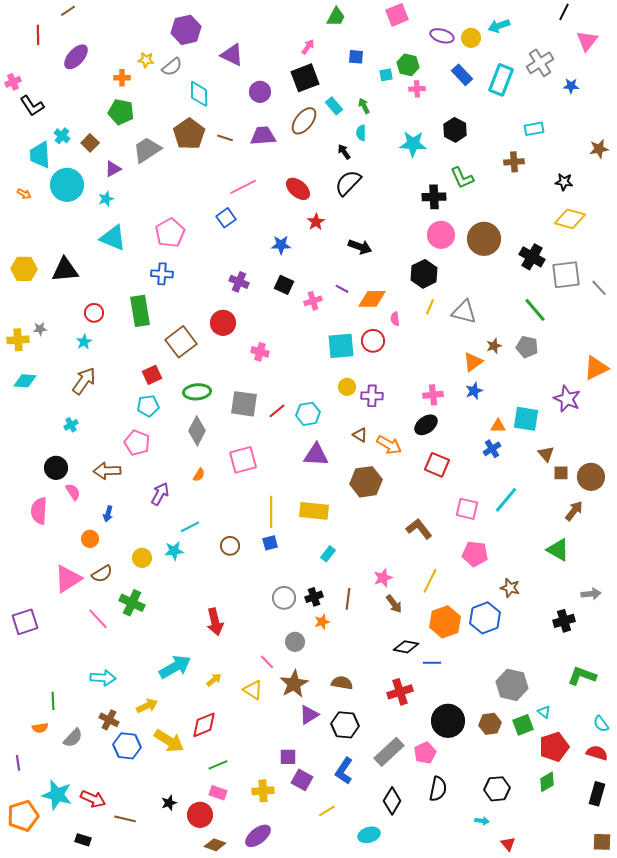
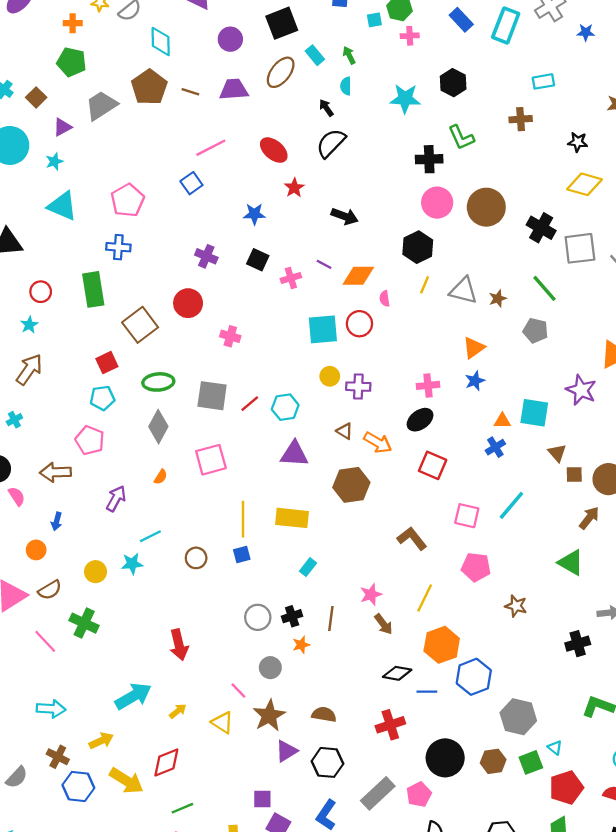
brown star: (494, 346) -> (498, 299), moved
blue hexagon: (485, 618) -> (474, 677), moved

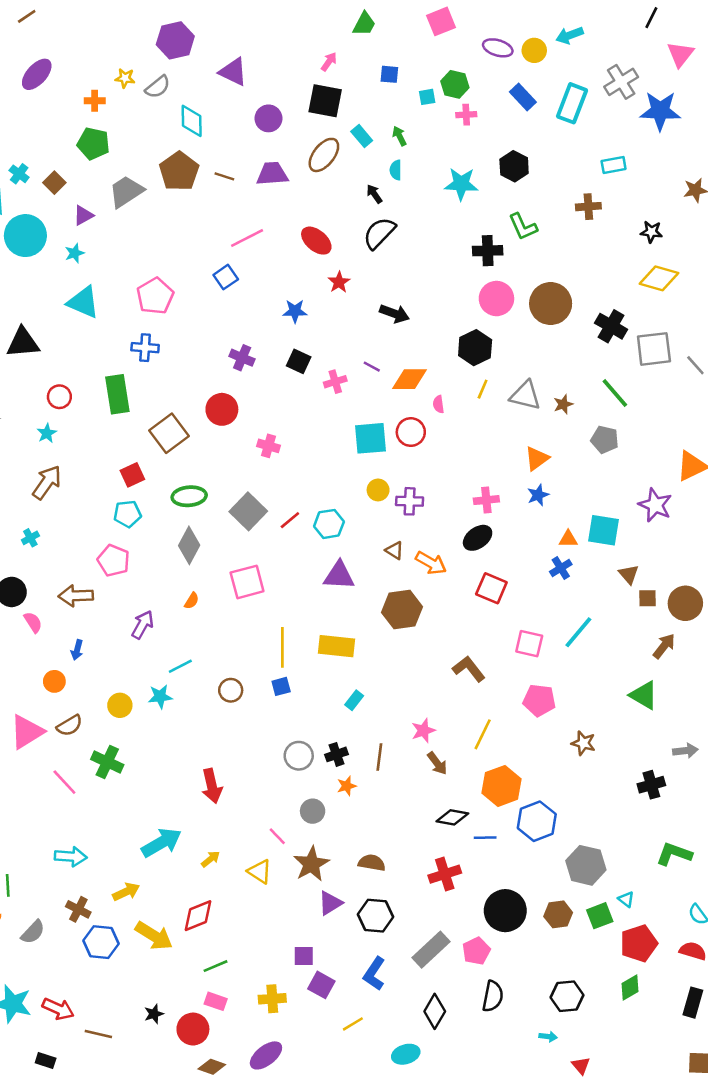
black square: (282, 23) -> (325, 101), turned 32
blue star: (586, 32) -> (660, 111), size x2.0
gray square: (212, 396) -> (248, 511), turned 36

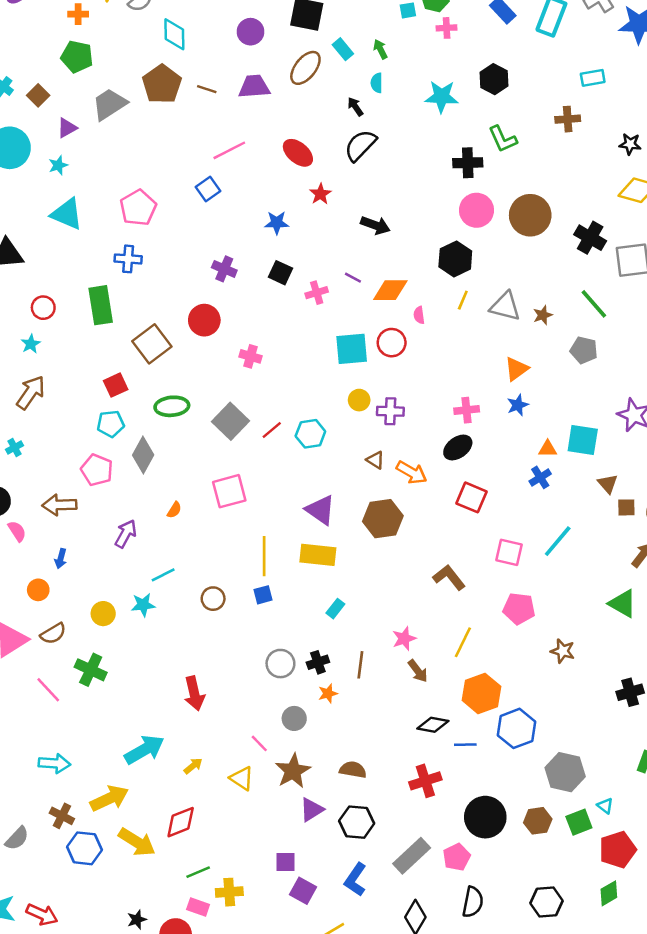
gray diamond: (189, 545) -> (143, 455), moved
purple triangle: (339, 576) -> (320, 510), moved, turned 32
yellow arrow: (126, 892) -> (109, 798), size x1.4
yellow cross: (272, 999) -> (229, 892), moved

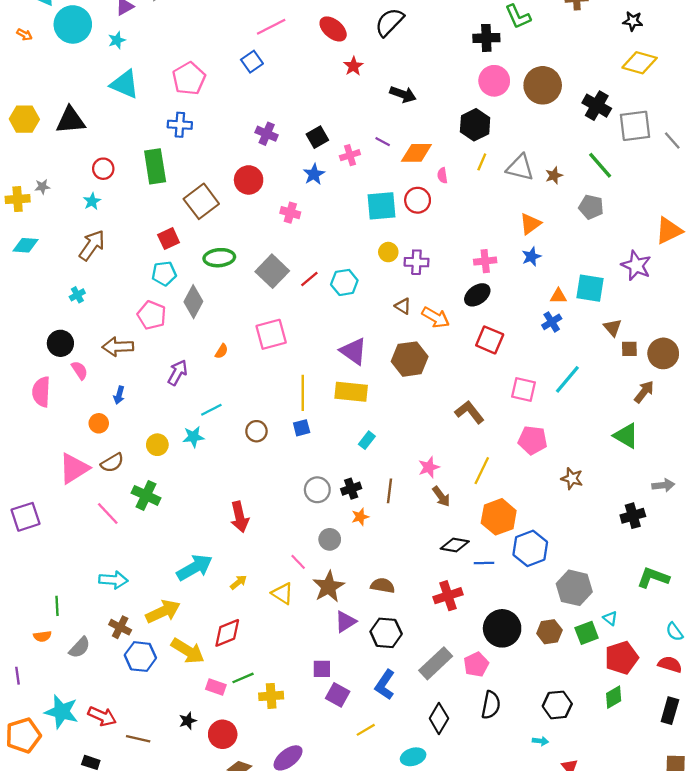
blue star: (277, 223) -> (314, 174), moved, turned -30
black square: (280, 273) -> (317, 137), turned 35
pink rectangle: (198, 907) -> (216, 687), moved

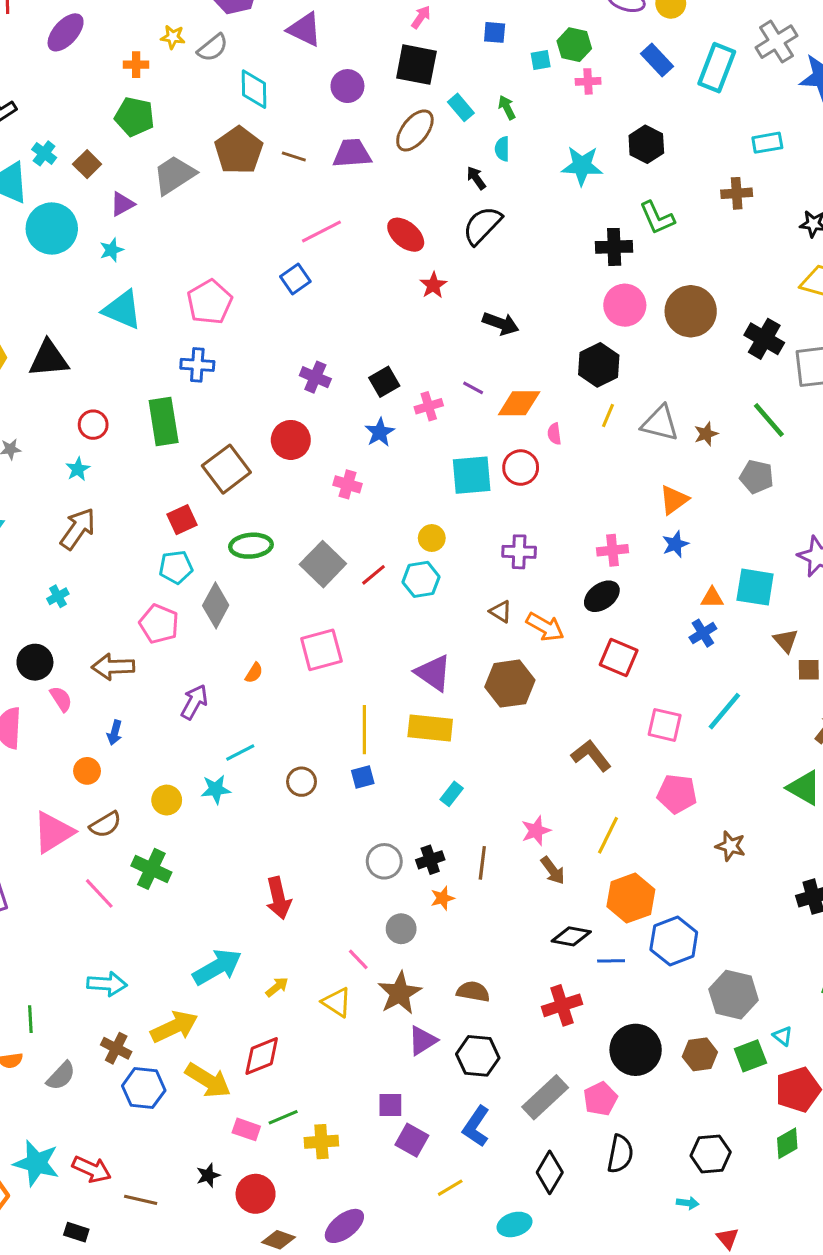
yellow circle: (388, 252) -> (432, 538), moved

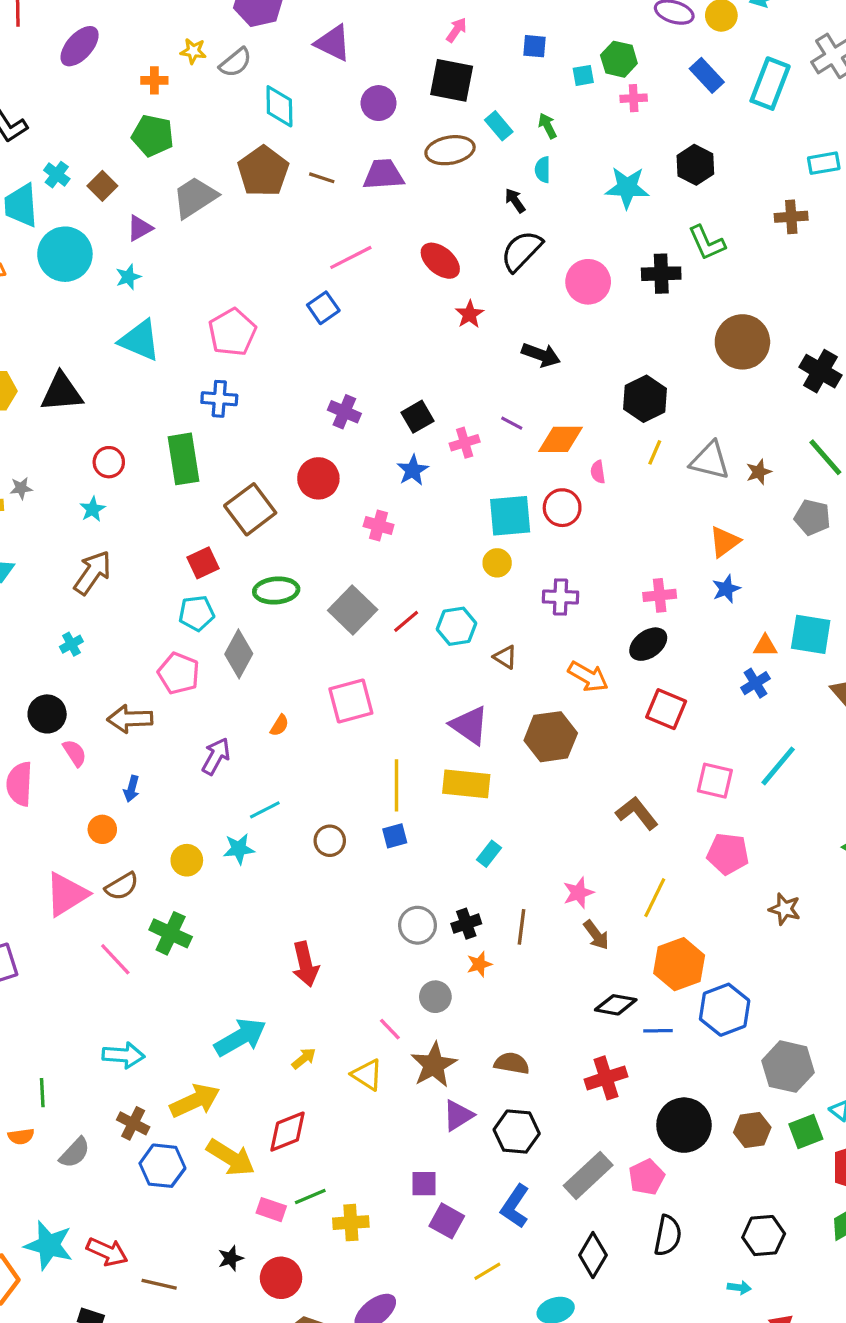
brown ellipse: (415, 130) -> (450, 150), turned 42
pink circle: (625, 305) -> (588, 282), moved
yellow circle: (432, 538) -> (497, 563), moved
brown triangle: (501, 612) -> (505, 657), moved

